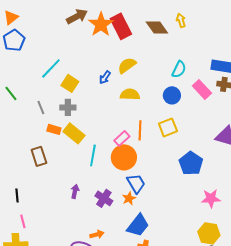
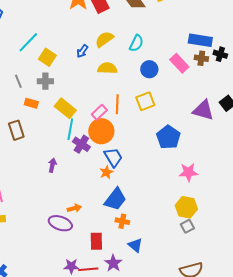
cyan semicircle: (179, 69) -> (136, 43), moved
yellow rectangle: (74, 133) -> (65, 108), moved
purple cross: (104, 198) -> (81, 144), moved

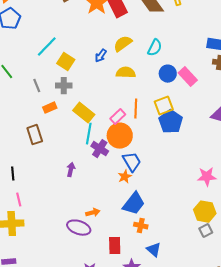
pink rectangle: (179, 63) -> (188, 77), moved
orange rectangle: (31, 103) -> (50, 108), turned -40
blue pentagon: (168, 137) -> (171, 122), moved

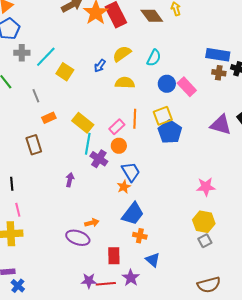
gray cross: (64, 86) -> (22, 53), moved
orange circle: (120, 136) -> (119, 146), size x0.6

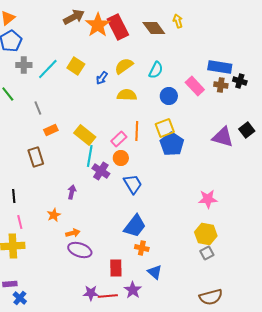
yellow square: (65, 72) -> (76, 66), moved
pink rectangle: (187, 87) -> (195, 86), moved
orange star: (124, 187) -> (54, 215), moved
orange arrow: (92, 223) -> (73, 233), moved

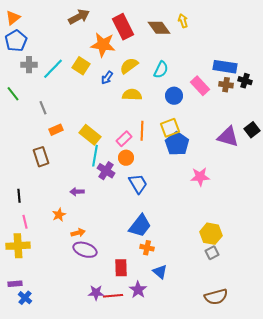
orange star: (98, 25) -> (103, 45), moved, turned -30
purple arrow: (72, 192) -> (77, 192), turned -104
pink star: (208, 199) -> (200, 177), moved

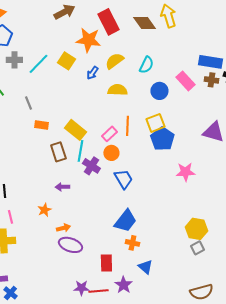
yellow arrow: (183, 21) -> (168, 16), size x1.6
orange rectangle: (56, 130) -> (41, 125), turned 32
brown rectangle: (41, 157) -> (58, 152), moved

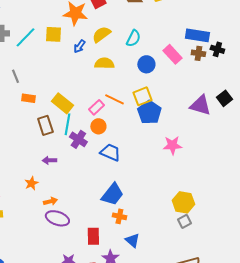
yellow square: (66, 61) -> (53, 34), turned -30
orange line: (127, 126) -> (114, 99), turned -66
blue trapezoid: (123, 179) -> (110, 152), turned -35

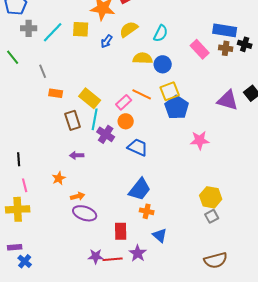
yellow semicircle: (104, 63) -> (143, 58), moved
blue circle: (146, 64) -> (163, 64), moved

